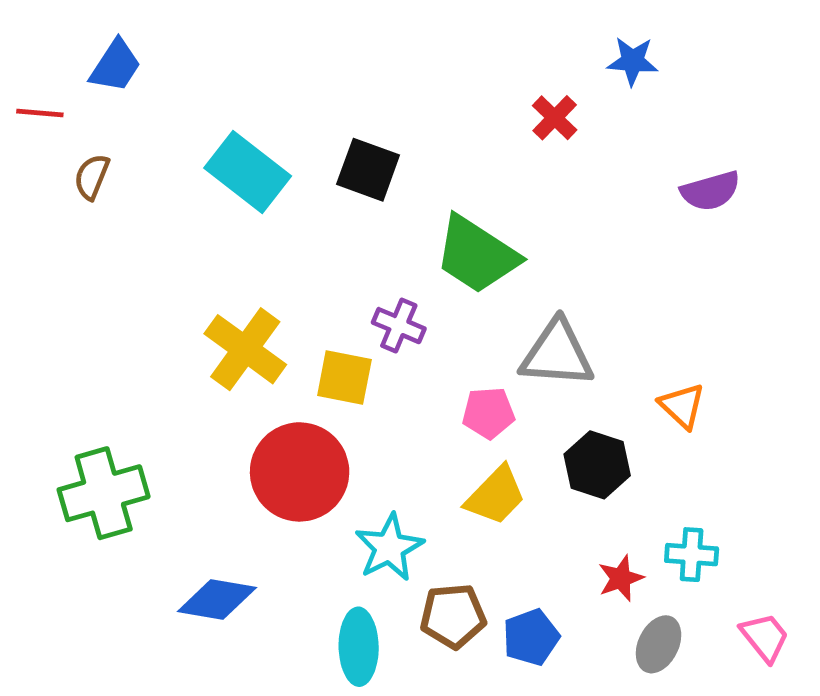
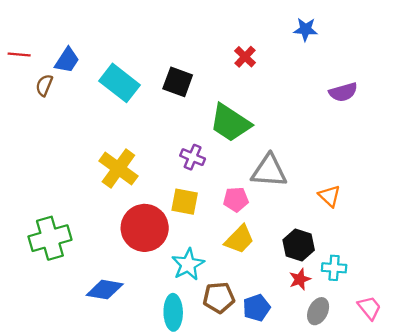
blue trapezoid: (115, 66) -> (67, 60), moved
red cross: (555, 118) -> (245, 57), moved
yellow square: (344, 377) -> (185, 202), moved
black hexagon: (597, 465) -> (299, 245), moved

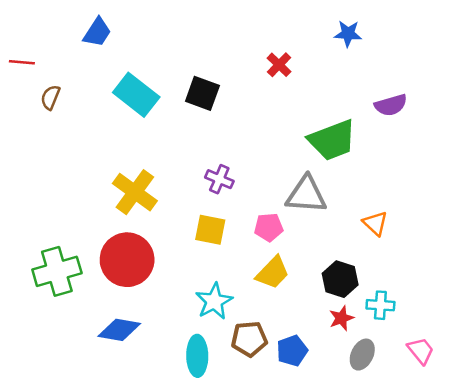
blue trapezoid: (67, 60) -> (97, 32), moved
green trapezoid: (230, 123) -> (332, 140), moved, turned -54
red circle: (145, 228) -> (127, 260), moved

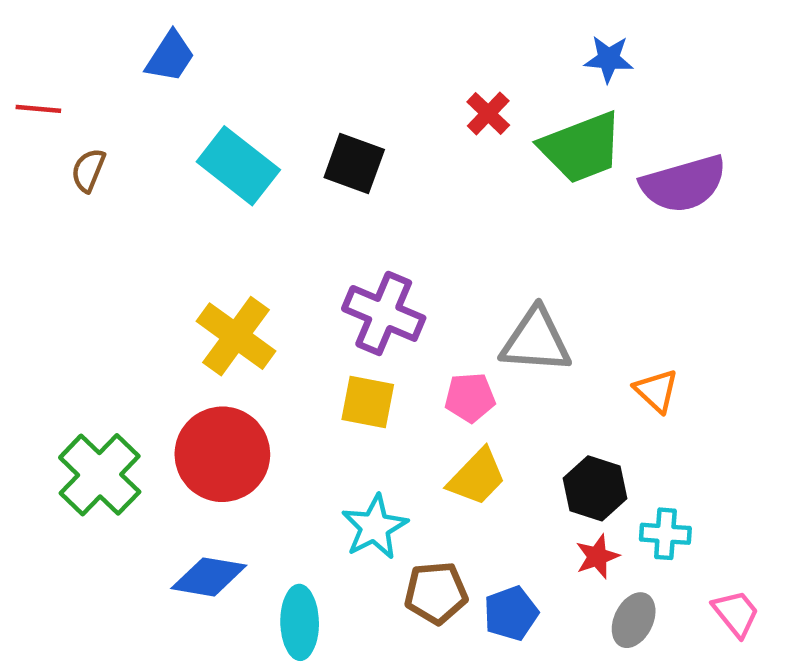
purple semicircle: (391, 105) -> (684, 184), size x1.5
green trapezoid: (332, 140) -> (581, 148), moved
purple cross: (219, 179) -> (384, 313), size x1.6
green cross: (57, 271) -> (100, 475), turned -30
cyan ellipse: (197, 356) -> (300, 622), moved

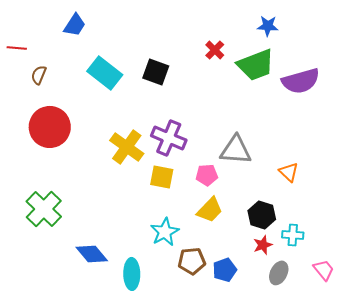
yellow cross: (236, 336) -> (127, 147), moved
red circle: (222, 454) -> (50, 127), moved
blue diamond: (209, 577) -> (92, 254), turned 40

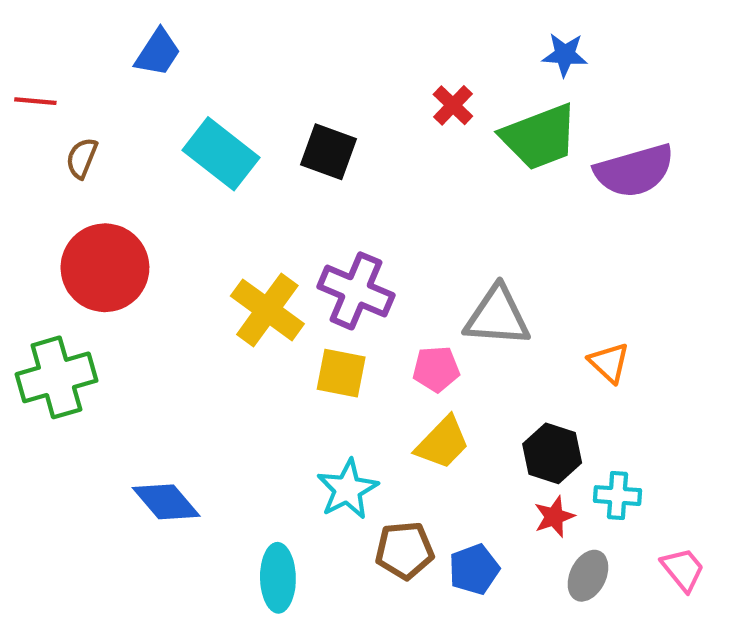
green cross: (44, 209) -> (56, 377), moved, turned 30
blue diamond: (92, 254) -> (166, 502), moved

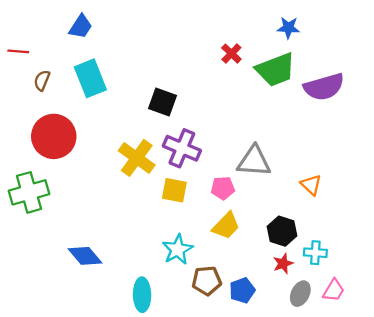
black square: (329, 152) -> (162, 102), moved
cyan rectangle: (221, 154) -> (90, 78), moved, turned 30
pink trapezoid: (683, 569) -> (334, 290), moved, turned 70

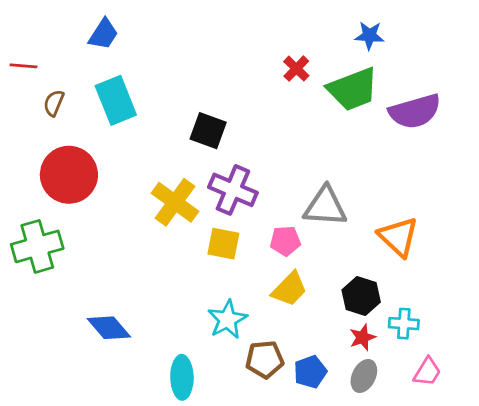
orange triangle: (311, 185) -> (398, 237), size x1.5
gray ellipse: (300, 294) -> (364, 376), moved

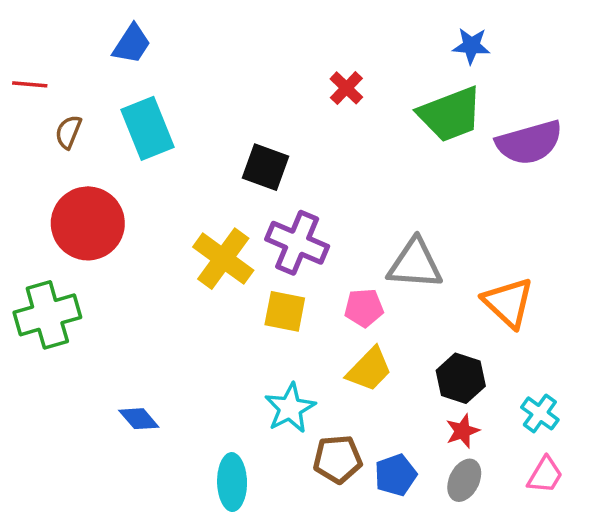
red cross: (296, 69) -> (346, 88), moved
cyan cross: (404, 324) -> (540, 413), moved, turned 32
blue diamond: (109, 328) -> (139, 419), size x0.7

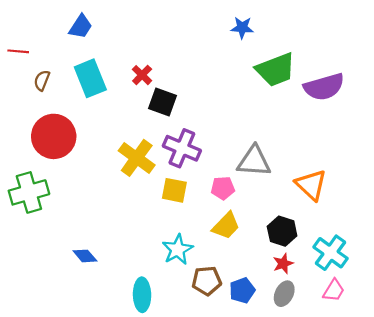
blue star: (471, 46) -> (242, 28), moved
red cross: (346, 88) -> (142, 75), moved
cyan cross: (540, 413) -> (330, 253), size x1.5

